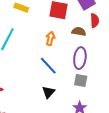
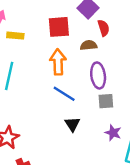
orange arrow: (50, 38) -> (58, 62), size x1.5

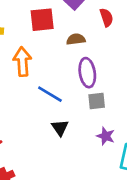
red semicircle: (103, 28) -> (106, 17), moved
orange arrow: (58, 62) -> (22, 62), moved

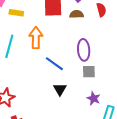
brown semicircle: (76, 39) -> (77, 14), moved

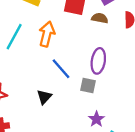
gray square: (89, 72) -> (88, 85), moved
black triangle: (60, 89) -> (44, 97), moved

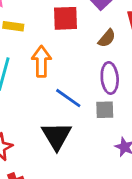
brown semicircle: (100, 18) -> (107, 38), moved, turned 133
black triangle: (44, 97) -> (57, 136), size x1.6

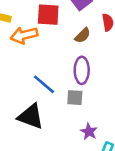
orange arrow: (41, 61) -> (24, 35), moved, turned -110
black triangle: (57, 136) -> (31, 116), turned -44

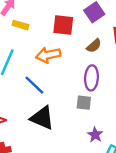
orange arrow: (24, 35) -> (48, 55), moved
blue line: (44, 84) -> (34, 85), moved

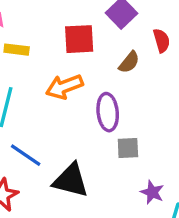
purple ellipse: (91, 78) -> (108, 112), moved
blue line: (34, 85) -> (26, 155), moved

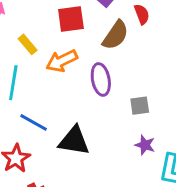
yellow rectangle: (17, 50) -> (28, 44), moved, turned 48
brown semicircle: (129, 62) -> (116, 35), size x1.5
gray square: (128, 148) -> (140, 106), moved

